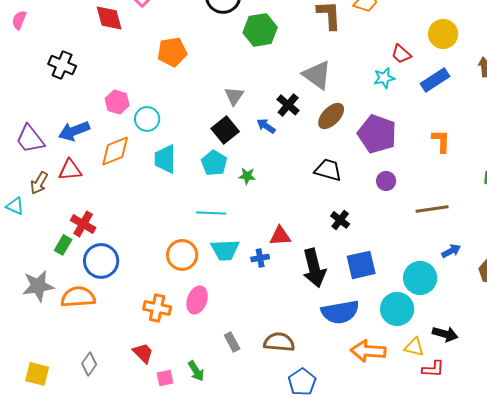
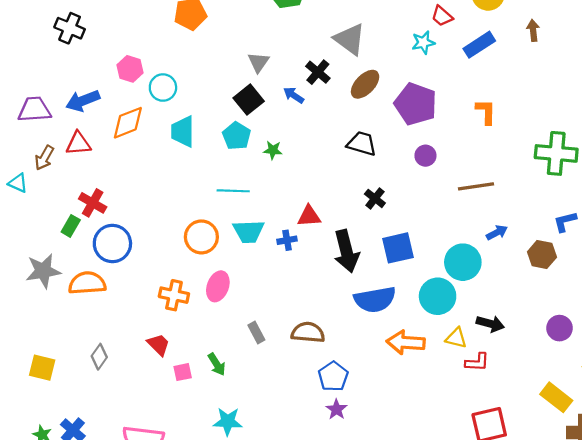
purple trapezoid: (30, 139) -> (34, 109), turned 124

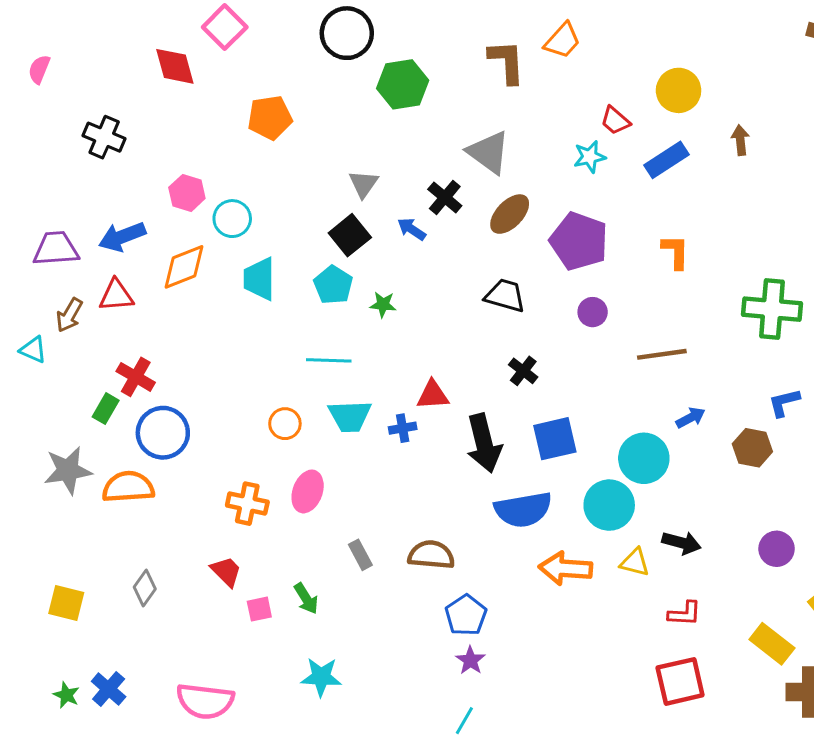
orange circle: (201, 237) -> (285, 424), size x0.7
red L-shape: (477, 362) -> (685, 614), moved

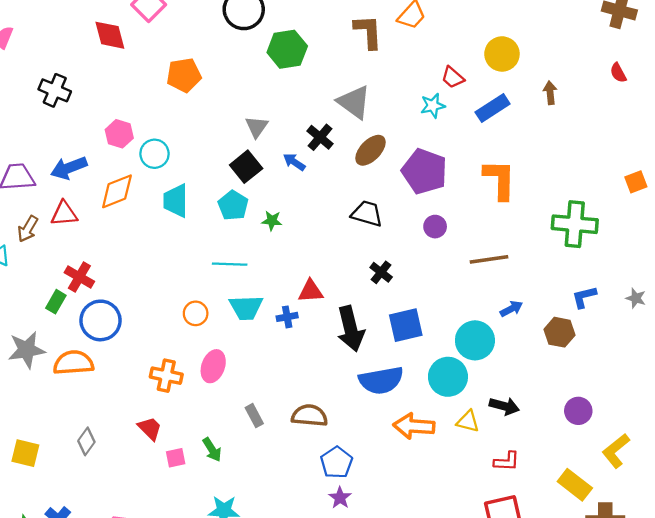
orange L-shape: (675, 252) -> (500, 180), size x1.5

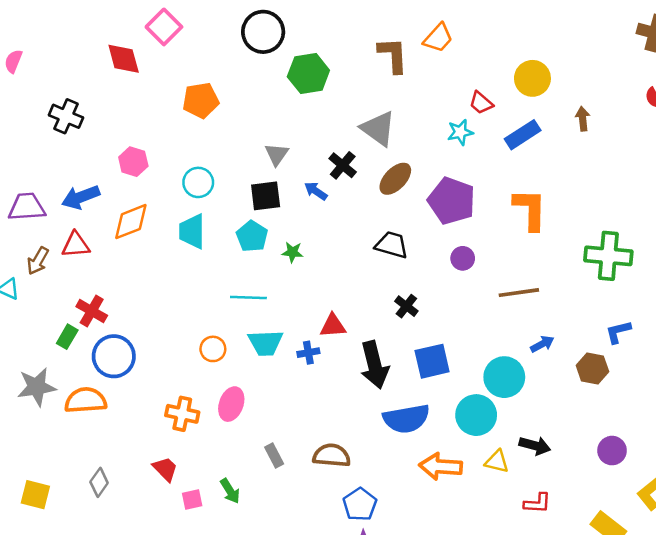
cyan circle: (155, 154) -> (198, 182), moved
black square: (246, 167) -> (266, 196), turned 32

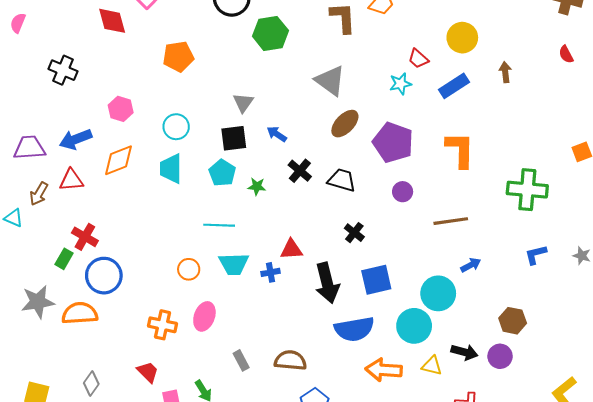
black cross: (343, 165) -> (300, 171), moved
brown hexagon: (592, 369) -> (513, 321), moved
purple circle: (612, 451) -> (500, 356), moved

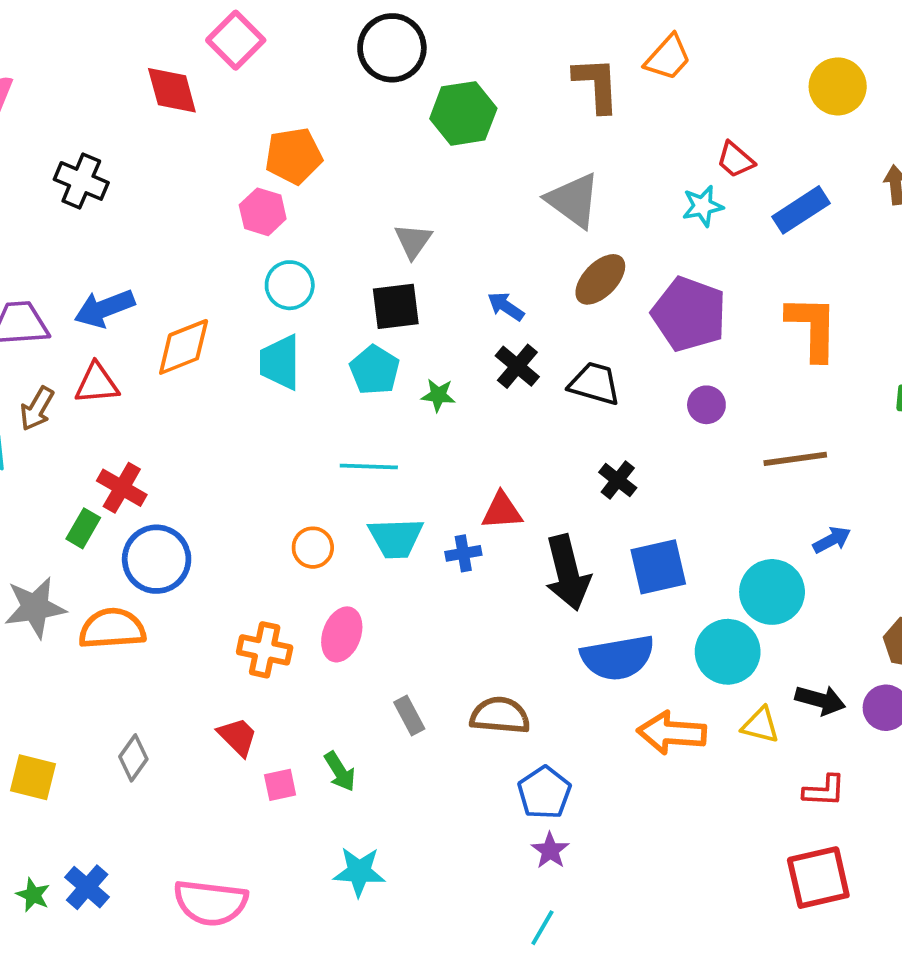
yellow circle: (462, 38) -> (838, 86), moved
pink hexagon: (121, 109) -> (263, 212), moved
blue arrow: (277, 134) -> (506, 306), moved

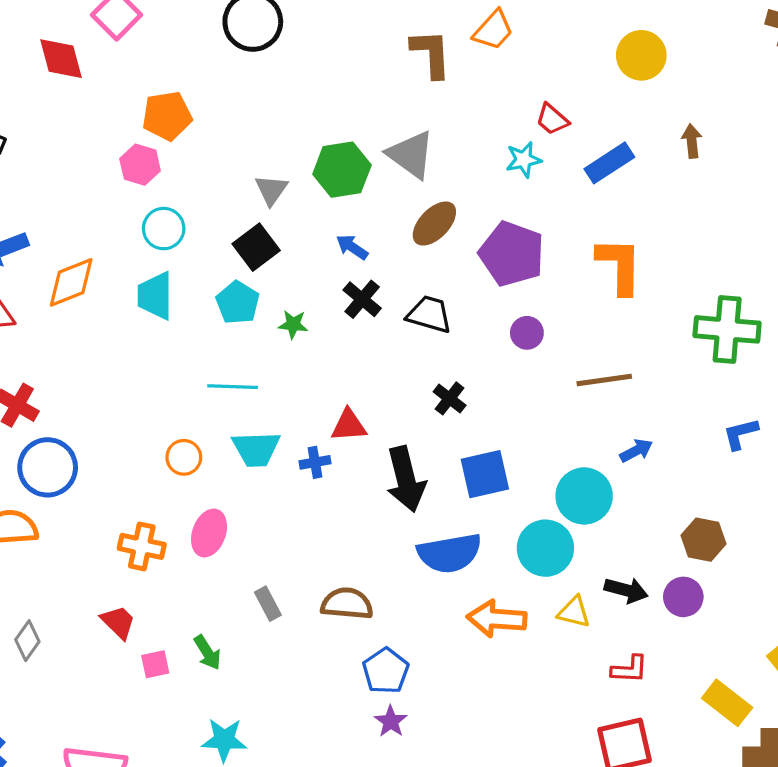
green hexagon: (463, 113) -> (342, 170), moved
black square: (396, 306) -> (256, 247), turned -30

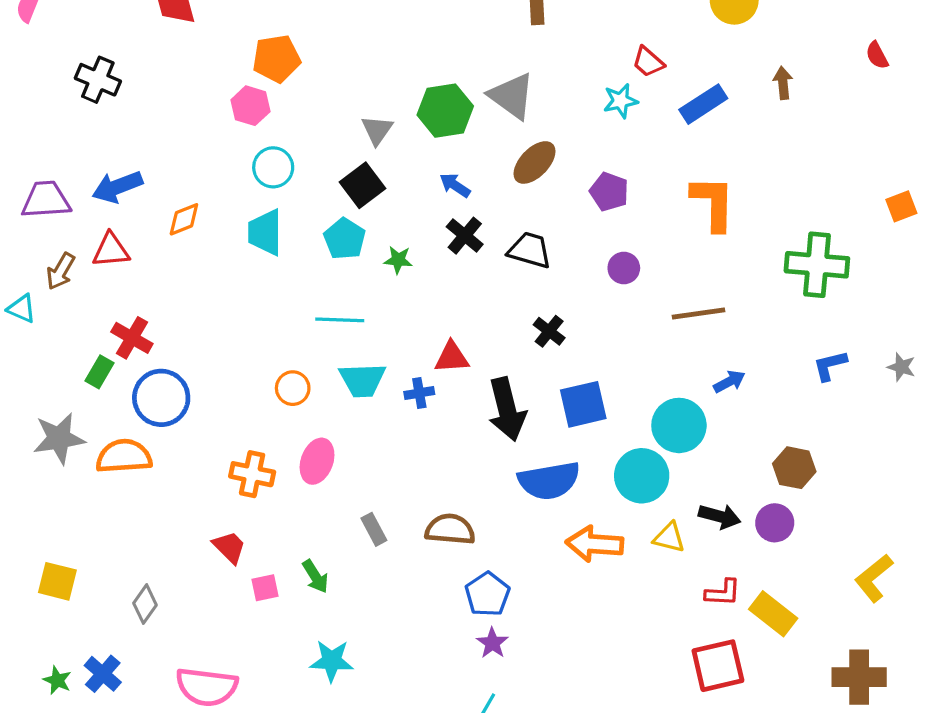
purple pentagon: (512, 254) -> (609, 192), size x0.6
orange diamond: (71, 282) -> (184, 219), size x0.7
gray diamond: (27, 641) -> (145, 604), moved
yellow rectangle: (727, 703) -> (773, 614), moved

